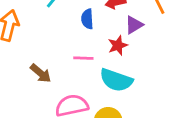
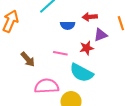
blue semicircle: (87, 19) -> (68, 25), turned -96

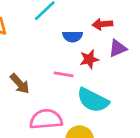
red star: (87, 48) -> (89, 59), moved

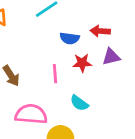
pink line: (64, 74) -> (55, 74), turned 66
cyan semicircle: (93, 100) -> (79, 103), size x0.6

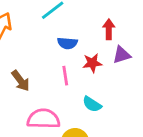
red arrow: (100, 31) -> (109, 29), turned 90
blue semicircle: (70, 38) -> (67, 43), moved

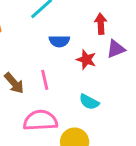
red star: (92, 63) -> (86, 60), turned 30
pink line: (65, 76) -> (45, 80), moved

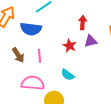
blue semicircle: (59, 41) -> (31, 29), moved, size x1.5

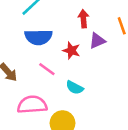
blue semicircle: (31, 29) -> (38, 37), moved
pink line: (39, 56) -> (47, 69), moved, turned -40

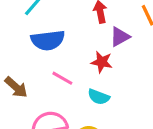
red star: (71, 50) -> (102, 62), moved

